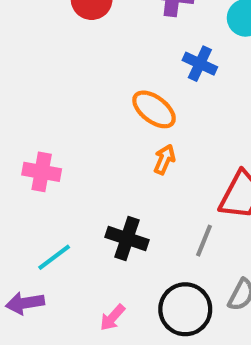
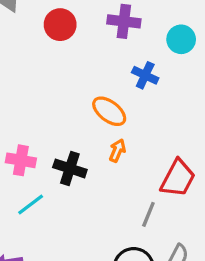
black cross: (127, 238) -> (70, 168), moved
cyan line: (54, 257) -> (31, 204), moved

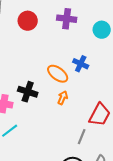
blue cross: (145, 75) -> (81, 64), moved
black cross: (70, 168) -> (28, 92), moved

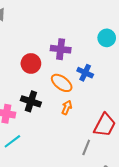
purple cross: (67, 19) -> (61, 49), moved
red circle: (28, 21) -> (31, 63), moved

